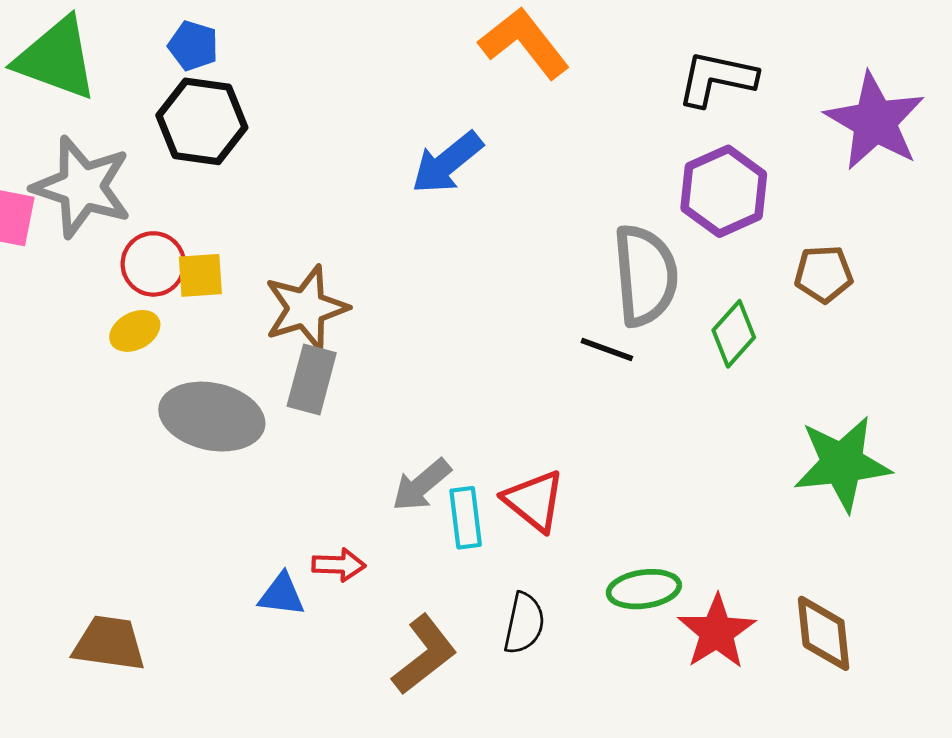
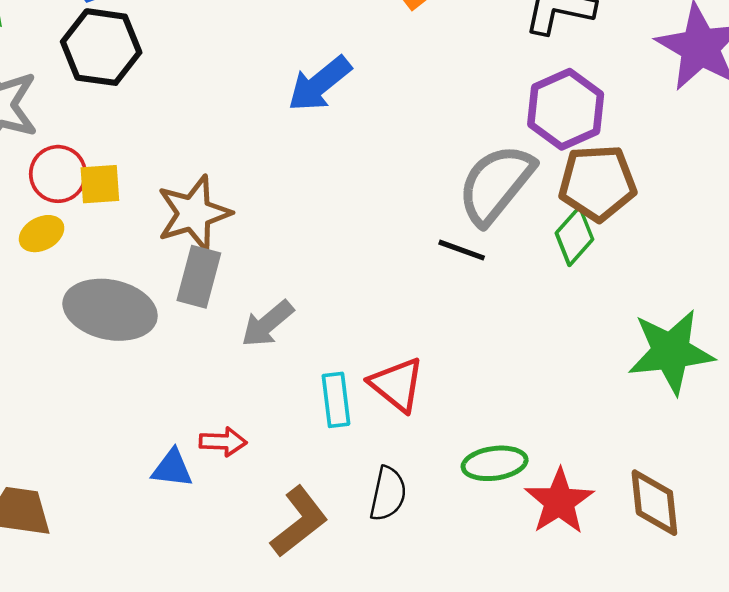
brown pentagon: (824, 274) -> (597, 183), moved, size x1.5
gray semicircle: (645, 275) -> (496, 184), turned -136
gray arrow: (421, 485) -> (267, 324), moved

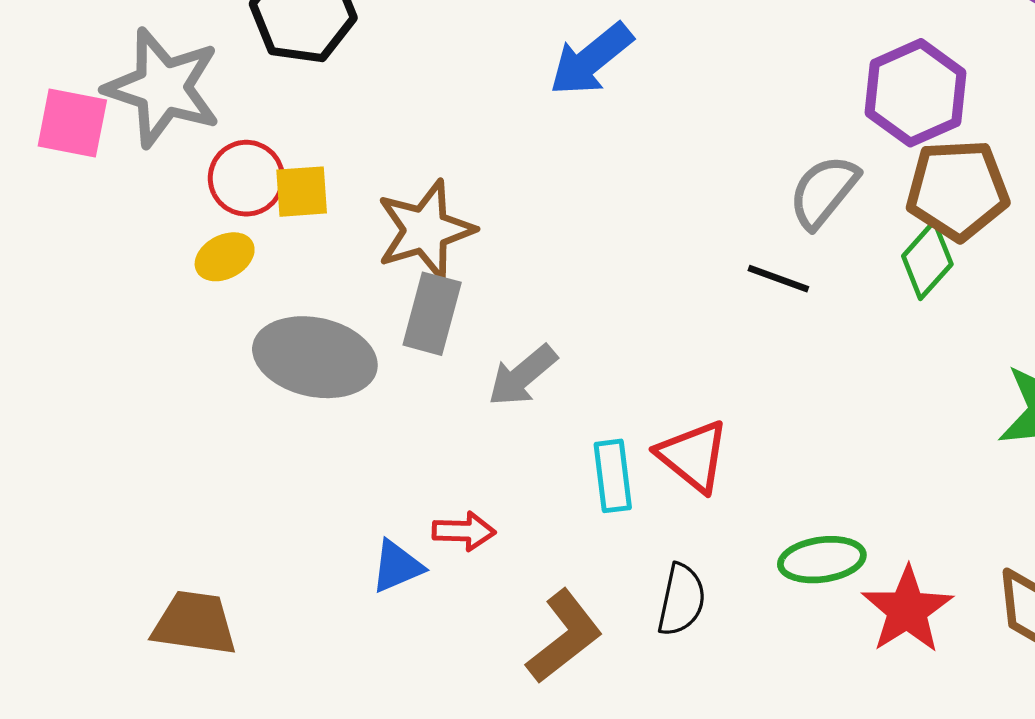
gray semicircle: (496, 184) -> (824, 192), size x0.7
blue triangle: (172, 468) -> (397, 566), turned -30

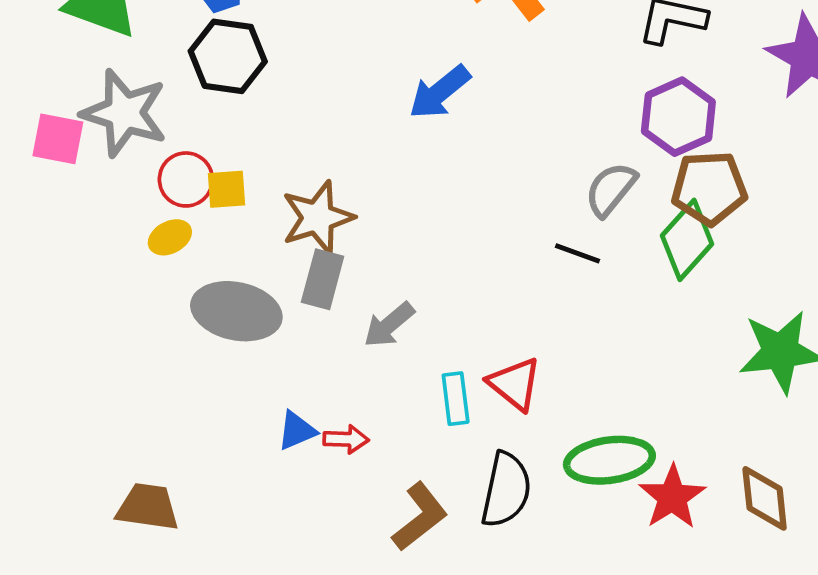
green diamond: (927, 260) -> (687, 240), size x1.4
green ellipse: (822, 560) -> (609, 460), size x1.4
blue triangle: (397, 566) -> (297, 431), moved
black semicircle: (681, 600) -> (506, 490), size x1.4

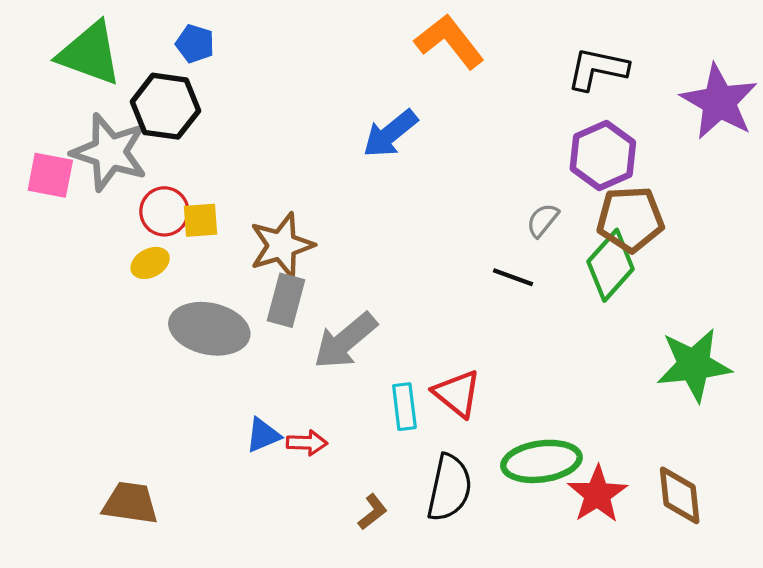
black hexagon: (228, 56) -> (165, 106), moved
gray semicircle: (611, 189) -> (543, 220), size x0.7
gray arrow: (389, 325) -> (345, 341), size x1.4
brown L-shape: (420, 517) -> (373, 512), size x0.6

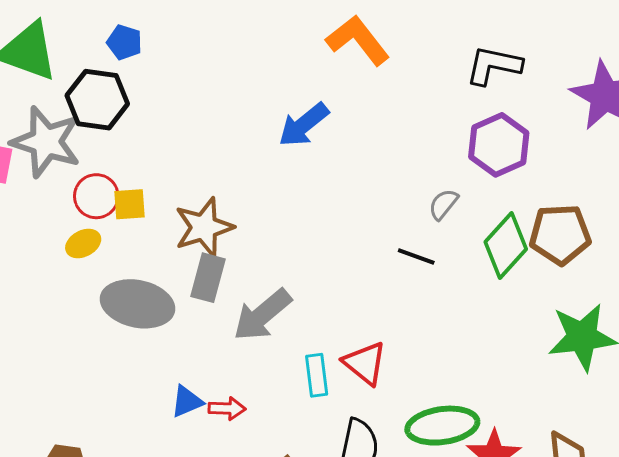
brown pentagon: (630, 219) -> (560, 234), moved

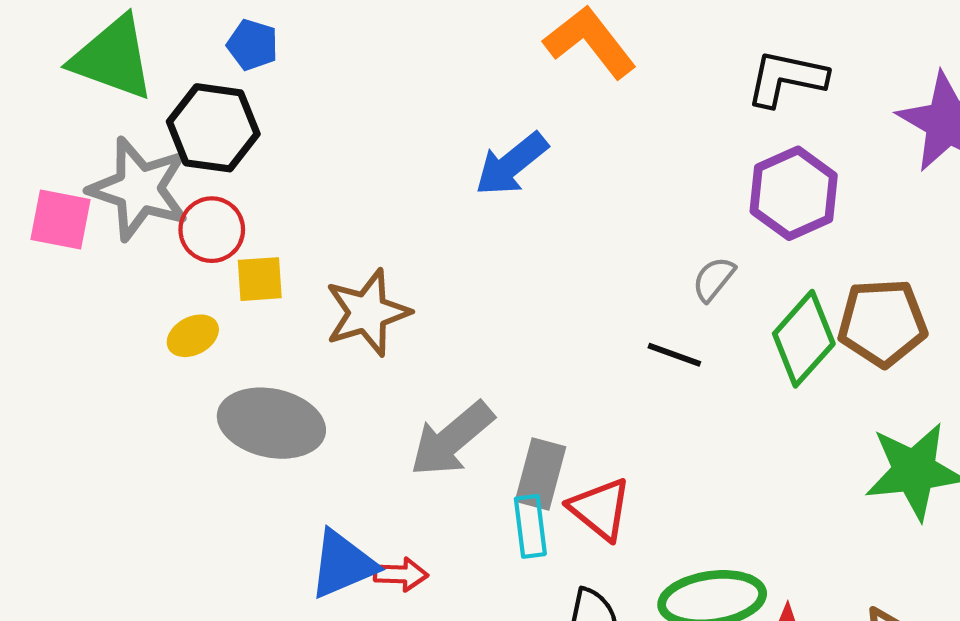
red circle: (96, 196) -> (212, 230), moved
gray rectangle: (208, 278) -> (541, 474), moved
blue triangle: (187, 401) -> (343, 564), size x1.5

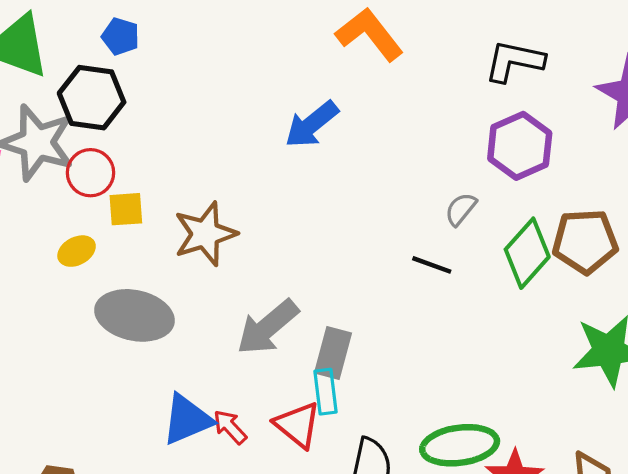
red triangle: (600, 509) -> (298, 425), moved
red arrow: (401, 574) -> (230, 427), turned -135

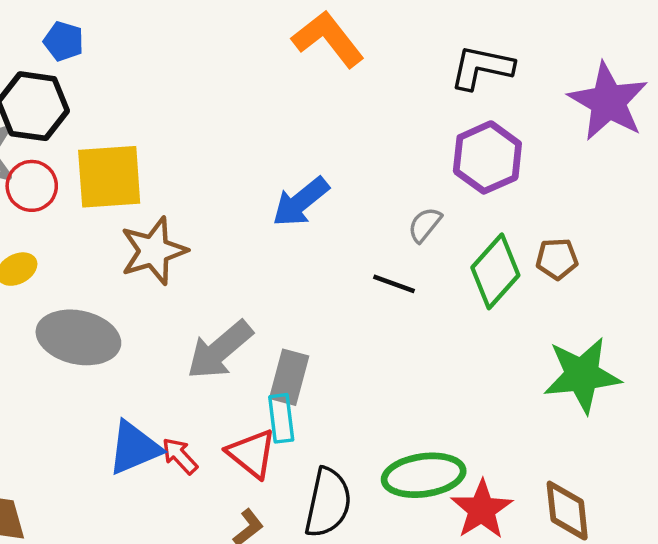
blue arrow: (312, 124) -> (301, 202), moved
yellow square: (126, 209) -> (109, 177), moved, size x1.8
brown pentagon: (585, 241) -> (557, 259), size x0.6

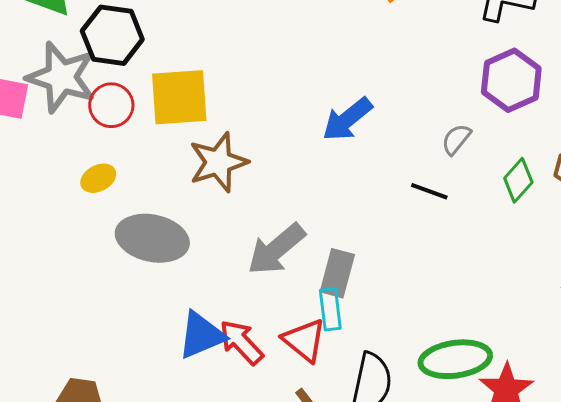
green diamond: (495, 271) -> (518, 180), size x0.7
red arrow: (180, 456) -> (241, 342), size x1.4

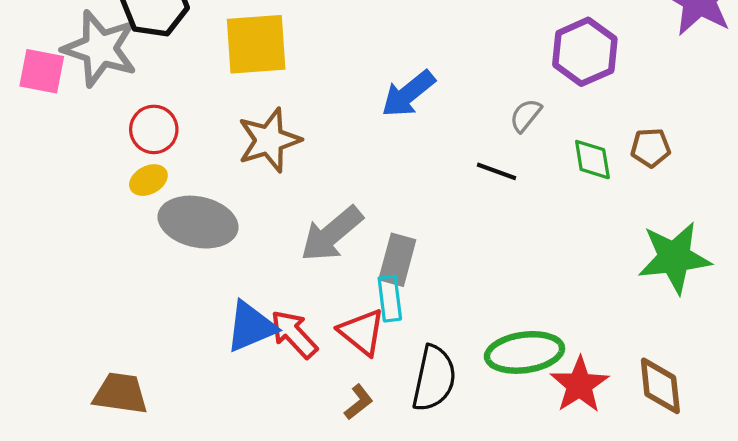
yellow square: (179, 97) -> (256, 44), moved
red circle: (111, 105) -> (154, 129), moved
yellow ellipse: (98, 178) -> (148, 180), moved
green diamond: (518, 180) -> (592, 160), turned -51

